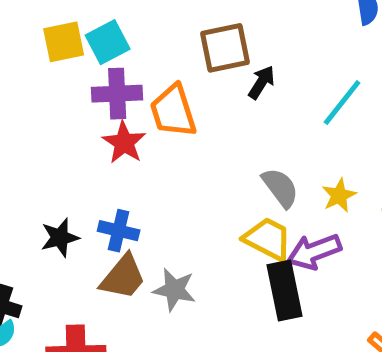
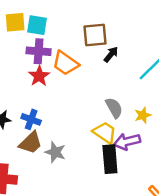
cyan square: (108, 42) -> (37, 25), turned 30
orange trapezoid: (173, 111) -> (65, 63), turned -44

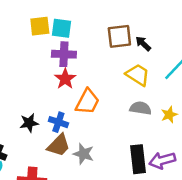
black arrow: (111, 54) -> (143, 44), moved, turned -84
orange trapezoid: (65, 63) -> (87, 102), moved, turned -96
gray semicircle: (114, 108) -> (141, 108), turned -50
yellow trapezoid: (105, 133) -> (138, 75), moved
purple arrow: (127, 142) -> (162, 160), moved

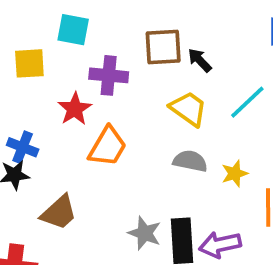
yellow square: (40, 26) -> (29, 63), moved
purple cross: (64, 54) -> (109, 75), moved
blue cross: (58, 122) -> (23, 147), moved
gray star: (83, 154) -> (145, 233), moved

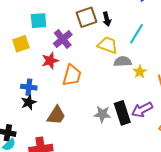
black arrow: (200, 60) -> (107, 19), turned -136
purple cross: (109, 75) -> (63, 39), turned -30
red star: (75, 109) -> (50, 61), turned 30
gray semicircle: (190, 161) -> (123, 62), moved

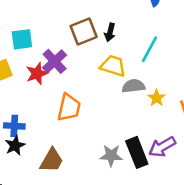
black arrow: (107, 19) -> (110, 32), turned 32
red star: (50, 61) -> (37, 74), moved

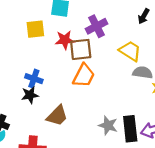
brown square: (84, 32) -> (81, 49), moved
black arrow: (110, 32) -> (144, 16), moved
purple cross: (55, 61) -> (97, 26), moved

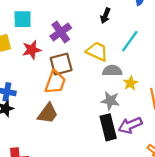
brown square: (81, 49) -> (61, 64), moved
brown trapezoid: (57, 116) -> (48, 113), moved
gray star: (108, 125) -> (110, 101), moved

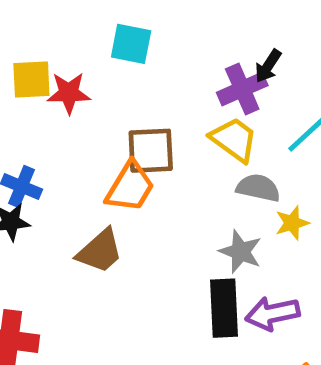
cyan square: (23, 19) -> (131, 44), moved
purple cross: (61, 32) -> (242, 89), moved
red star: (32, 50) -> (69, 93), moved

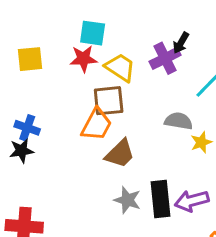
red star: (69, 93) -> (83, 59), moved
yellow trapezoid: (234, 139) -> (120, 67), moved
brown trapezoid: (100, 251) -> (120, 154), moved
gray star: (241, 252) -> (127, 200), moved

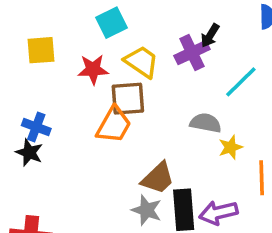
cyan square: (93, 33) -> (111, 23), turned -36
red star: (83, 59) -> (93, 69), moved
black star: (21, 151) -> (29, 152), turned 30
brown trapezoid: (120, 154) -> (158, 178), moved

